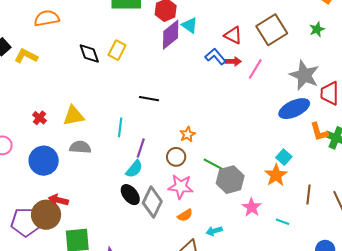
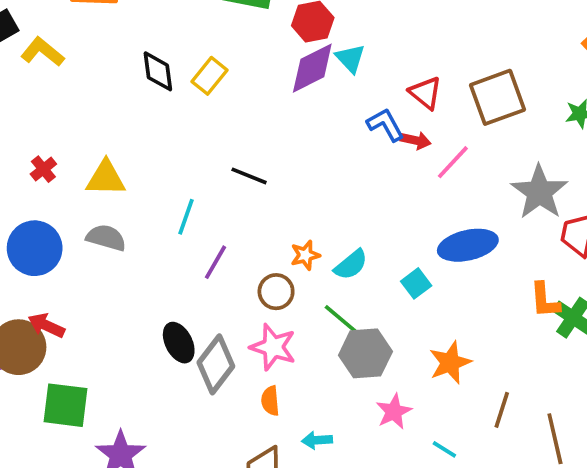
blue ellipse: (294, 109) -> (468, 245), moved
cyan square: (284, 157) -> (416, 283), moved
cyan semicircle: (134, 169) -> (351, 265), moved
orange semicircle: (185, 215) -> (270, 401), turned 105

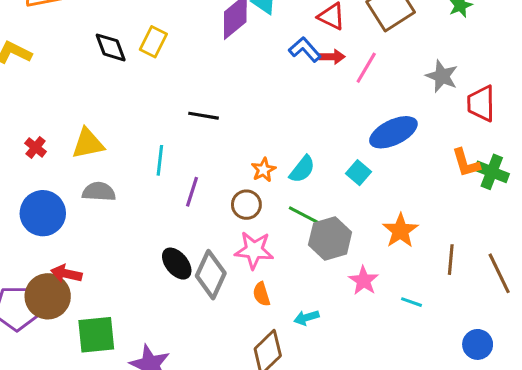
gray star: (539, 192) -> (442, 76), size x0.7

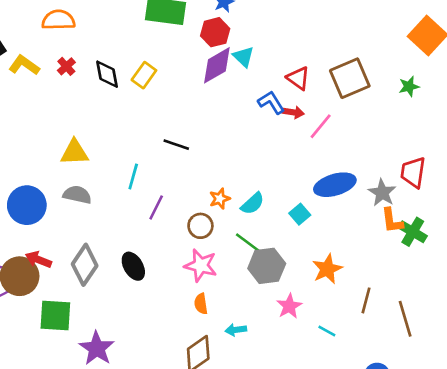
gray star: (442, 76) -> (382, 193), moved
red cross: (36, 147) -> (66, 66), moved
gray diamond: (211, 275) -> (85, 265), moved

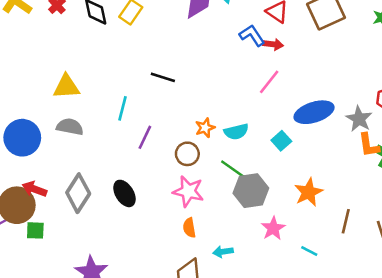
pink line: (321, 126) -> (269, 82), moved
cyan semicircle: (253, 204) -> (236, 132), turned 30
green square: (55, 315) -> (35, 230), moved, size x0.6

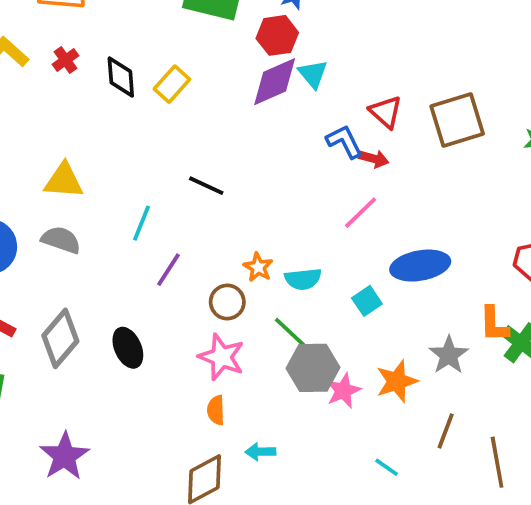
gray star: (359, 119) -> (449, 355), moved
orange star: (205, 128) -> (258, 267), turned -30
pink star: (273, 228) -> (343, 391), moved

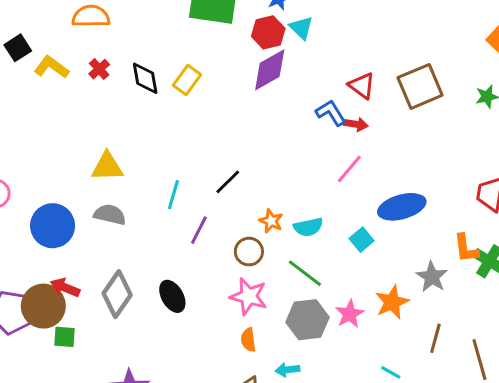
cyan triangle: (313, 74) -> (301, 28), moved
black line: (206, 186) -> (228, 182), moved, turned -64
gray hexagon: (313, 368) -> (308, 320), moved

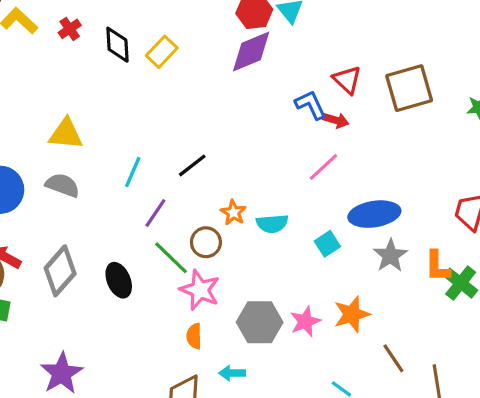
green line: (305, 273) -> (171, 258), moved
gray star: (432, 277) -> (390, 256), moved
brown line: (435, 338) -> (393, 358), turned -56

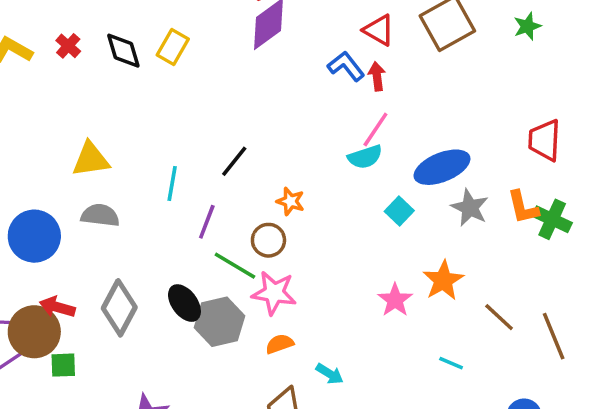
red arrow: (336, 120) -> (377, 76), turned -100
cyan semicircle: (272, 224) -> (365, 157), moved
gray hexagon: (260, 322) -> (220, 322), moved
orange semicircle: (194, 336) -> (280, 344), turned 85
cyan arrow: (232, 373) -> (330, 374), turned -135

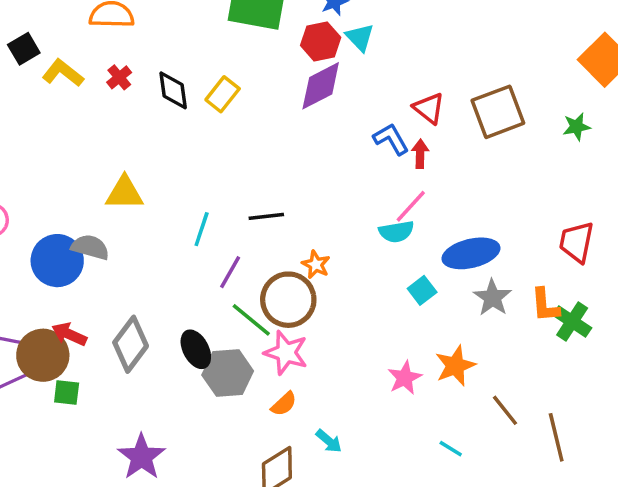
black line: (234, 161) -> (266, 216), turned 36
gray semicircle: (100, 215) -> (90, 247), moved
brown circle: (268, 240) -> (288, 300), size x1.6
orange semicircle: (280, 344) -> (284, 404), turned 148

